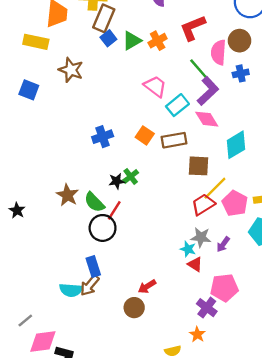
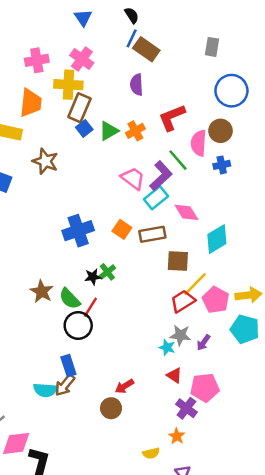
purple L-shape: (208, 91) -> (161, 176), moved
blue cross: (103, 137) -> (78, 231), size x1.4
red triangle: (195, 264) -> (174, 375), moved

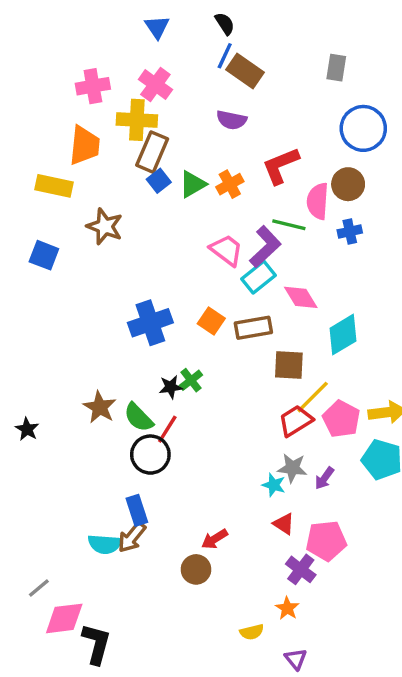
purple semicircle: (137, 85) -> (231, 120), turned -75
green line: (178, 160) -> (289, 225), turned -35

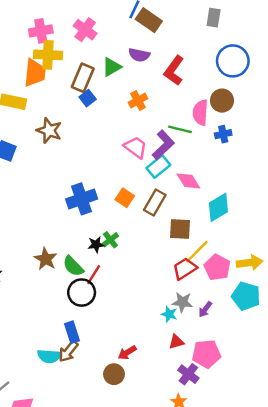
yellow cross: (137, 120) -> (48, 55), moved
red L-shape: (280, 166) -> (174, 71), moved, turned -32
green triangle: (193, 184) -> (112, 67), moved
brown rectangle: (253, 328) -> (155, 203), turned -50
red triangle: (284, 524) -> (176, 342), turned -49

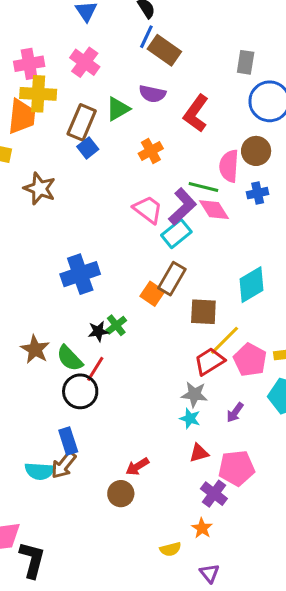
gray rectangle: (214, 18) -> (246, 62), moved
pink diamond: (188, 181) -> (214, 210), moved
orange square: (125, 198) -> (152, 294), moved
gray star: (182, 302) -> (194, 394), moved

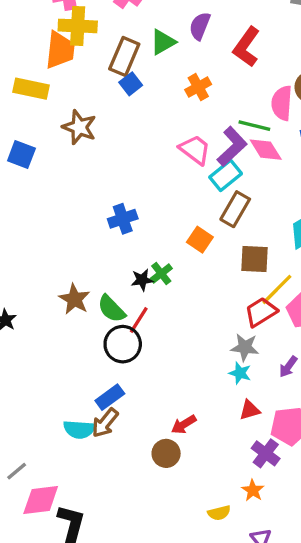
purple semicircle: (152, 94) -> (200, 26), turned 100
blue cross: (80, 274) -> (123, 219), size x0.7
brown rectangle: (172, 279) -> (235, 209), moved
blue rectangle: (68, 441) -> (110, 397), turned 72

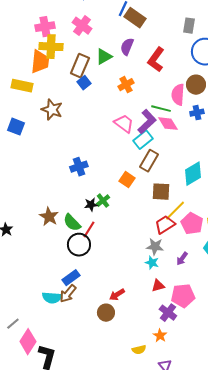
pink diamond: (41, 500) -> (28, 342), turned -50

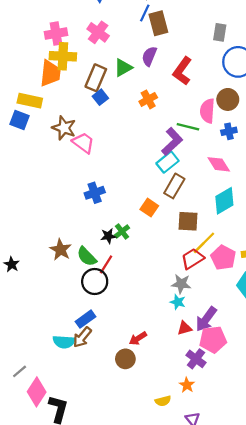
brown rectangle: (135, 18) -> (158, 23), turned 40
pink trapezoid: (124, 124) -> (83, 143), moved
pink diamond: (168, 124) -> (219, 164), moved
blue square: (16, 127) -> (20, 120), moved
purple arrow: (182, 259) -> (206, 319), moved, size x1.6

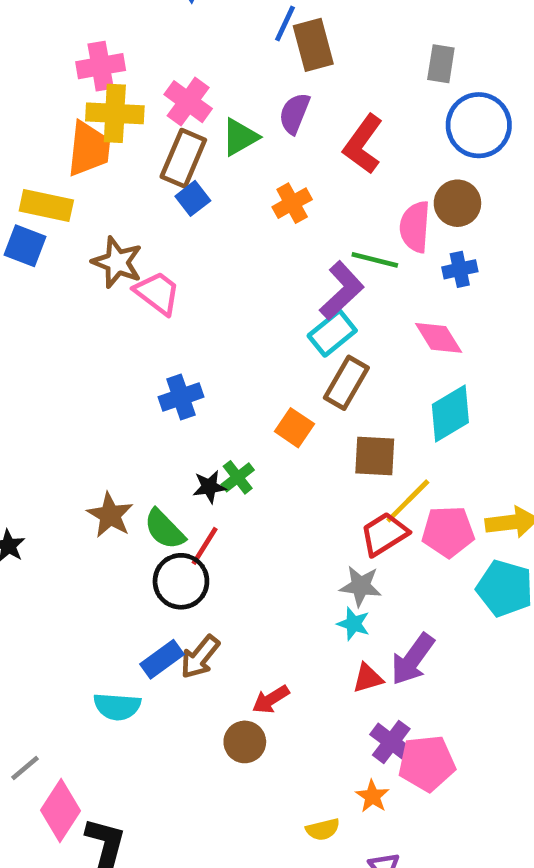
pink cross: (98, 32) -> (188, 102), moved
pink pentagon: (223, 258) -> (448, 532), turned -30
brown arrow: (82, 337) -> (200, 657), moved
pink pentagon: (213, 340) -> (427, 763), moved

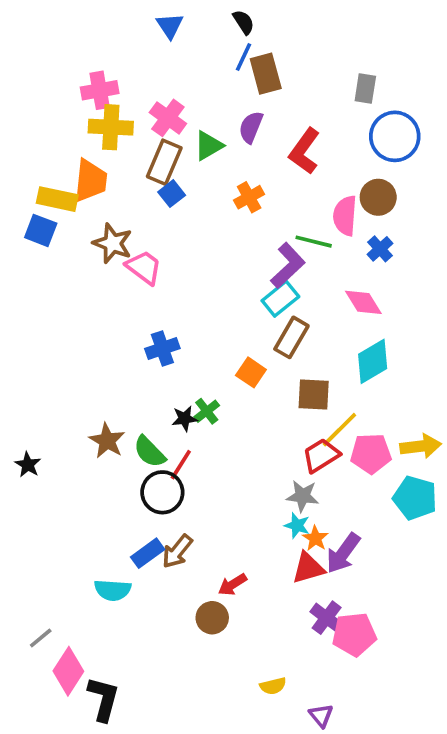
orange trapezoid: (89, 149) -> (90, 181), moved
blue cross: (460, 269) -> (380, 249), turned -30
red triangle: (368, 678) -> (308, 568), size x1.4
orange star: (372, 796) -> (315, 538), moved

